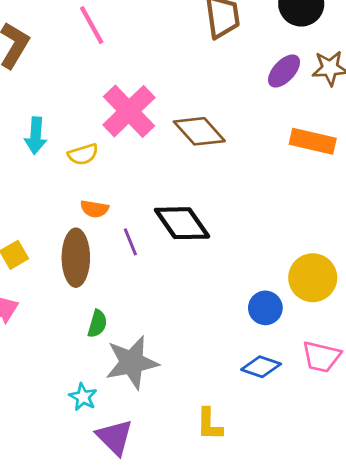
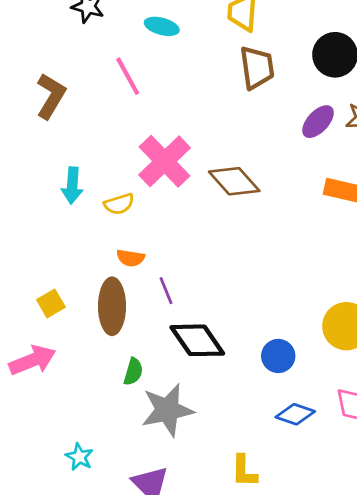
black diamond: (182, 223) -> (197, 340), moved
blue circle: (265, 308) -> (278, 356), moved
cyan star: (83, 397) -> (79, 457), moved

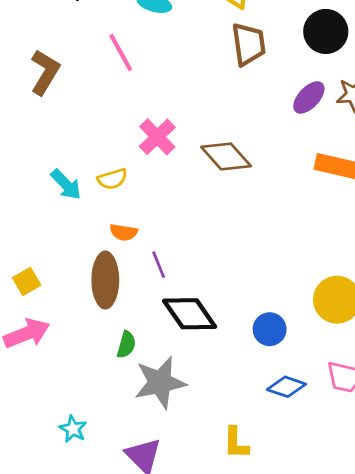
pink cross: (165, 161) -> (157, 137), size x0.7
cyan arrow: (72, 186) -> (66, 185), moved, turned -48
yellow square: (51, 303) -> (27, 281), moved

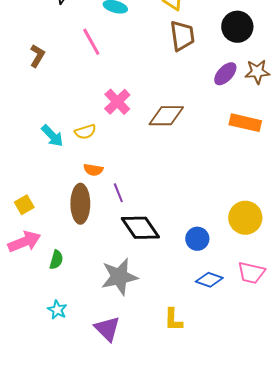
brown L-shape: (45, 72) -> (37, 56), size x0.7
brown diamond: (226, 156) -> (166, 116), turned -48
green semicircle: (126, 345) -> (56, 260), moved

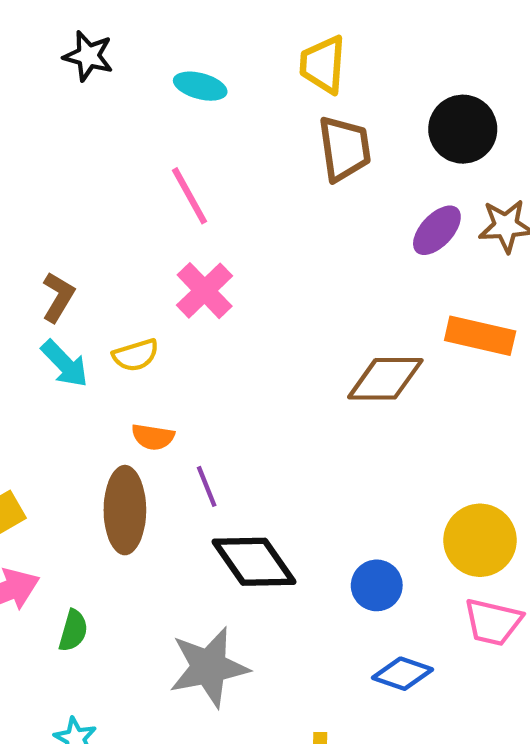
pink line: (91, 42) -> (189, 196), moved
brown L-shape: (37, 56) -> (58, 297), moved
brown diamond: (166, 116) -> (385, 379), moved
pink trapezoid: (251, 273) -> (493, 622), moved

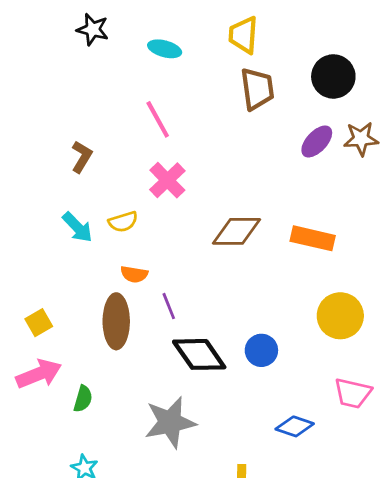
brown L-shape: (58, 297) -> (82, 157), moved
orange rectangle: (480, 336) -> (313, 238), moved
brown diamond: (385, 379) -> (237, 231), moved
yellow circle: (480, 540) -> (340, 316), moved
blue circle: (377, 585) -> (261, 350), moved

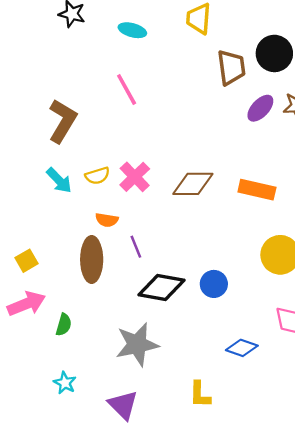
brown trapezoid: (257, 89) -> (231, 67), moved
brown L-shape: (82, 157) -> (63, 121), size x1.6
pink cross: (167, 180) -> (135, 177), moved
black diamond: (199, 354) -> (161, 287), turned -45

